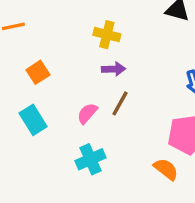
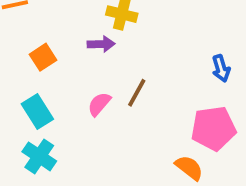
purple arrow: (113, 69) -> (101, 44), moved
cyan cross: (90, 159) -> (39, 156), moved, turned -32

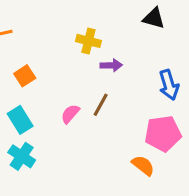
purple arrow: (101, 44) -> (111, 65), moved
blue arrow: (221, 68) -> (169, 85), size x1.4

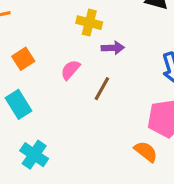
pink semicircle: (70, 114) -> (70, 70), moved
cyan cross: (22, 156) -> (34, 155), moved

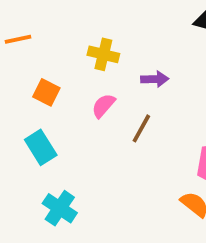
yellow cross: (89, 23) -> (103, 54), moved
orange square: (23, 59) -> (46, 92), turned -30

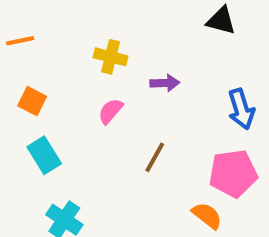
orange square: (46, 92) -> (32, 101), moved
brown line: (141, 128) -> (155, 157), moved

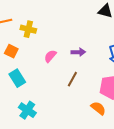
yellow cross: (111, 57) -> (28, 29), moved
purple arrow: (165, 83) -> (78, 52), moved

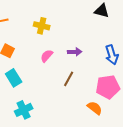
yellow cross: (28, 29) -> (42, 26), moved
cyan cross: (27, 110) -> (24, 110), turned 30

